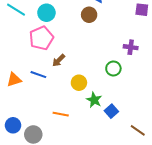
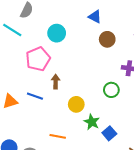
cyan circle: (46, 13) -> (57, 33), moved
brown circle: (89, 15) -> (107, 39), moved
brown arrow: (59, 60) -> (56, 82), turned 136

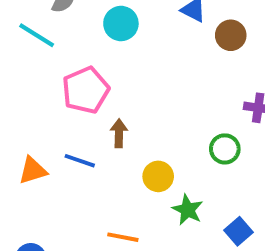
cyan circle: (57, 33) -> (121, 24), moved
brown circle: (107, 39) -> (231, 35), moved
blue square: (109, 133) -> (239, 231), moved

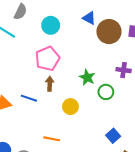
brown circle: (231, 35) -> (109, 32), size x1.5
pink pentagon: (86, 90) -> (48, 59), moved
green star: (188, 210) -> (87, 77), moved

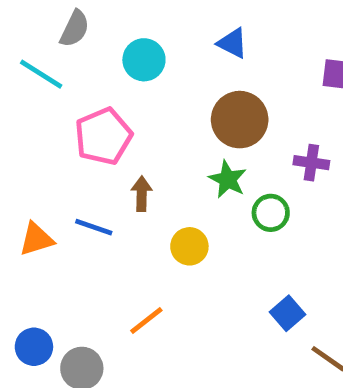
brown circle: (109, 32) -> (240, 120), moved
pink pentagon: (48, 59) -> (103, 136), moved
orange line: (52, 139) -> (146, 320), turned -49

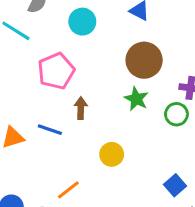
green circle: (271, 213) -> (176, 114), moved
yellow circle: (189, 246) -> (112, 154), moved
orange line: (146, 320) -> (68, 190), moved

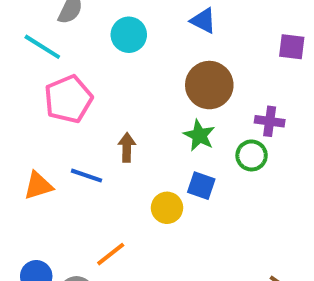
pink pentagon: (56, 71) -> (68, 99), moved
blue square: (175, 185) -> (201, 186), moved, turned -30

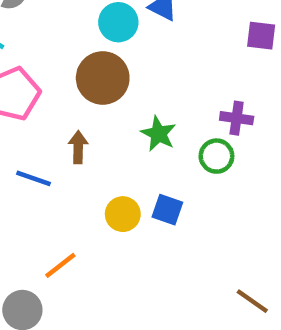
cyan circle: (129, 35) -> (118, 22), moved
brown circle: (209, 85) -> (103, 78), moved
blue square: (201, 186) -> (167, 210), moved

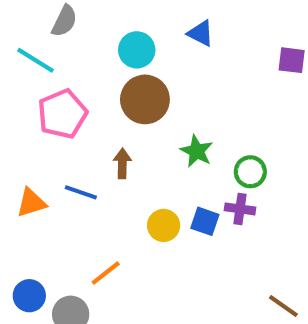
cyan circle: (118, 22) -> (137, 50), moved
purple cross: (237, 118) -> (240, 209), moved

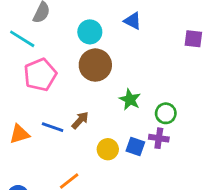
brown arrow: (122, 163) -> (80, 120), moved, turned 42

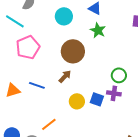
brown circle: (95, 65) -> (73, 51), moved
green star: (130, 100) -> (98, 30), moved
brown arrow: (80, 120) -> (65, 76), moved

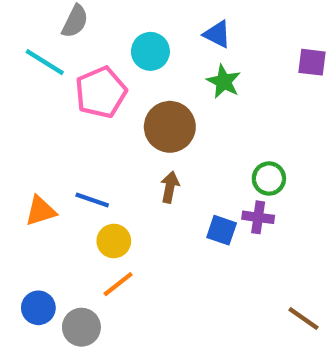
pink pentagon: (28, 47) -> (101, 92), moved
brown arrow: (65, 76) -> (170, 187), moved, turned -32
yellow circle: (77, 101) -> (114, 241), moved

